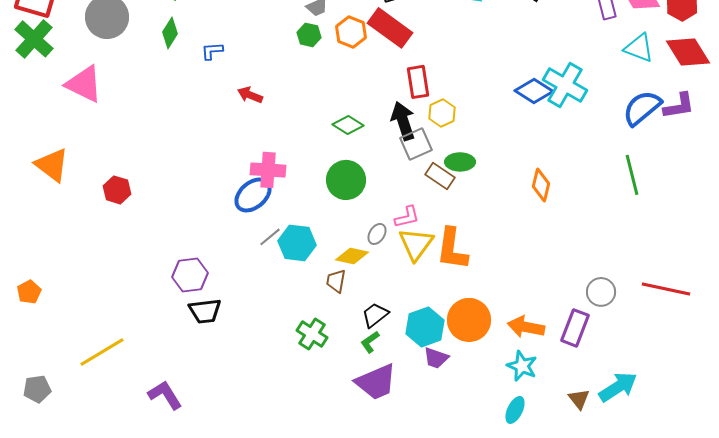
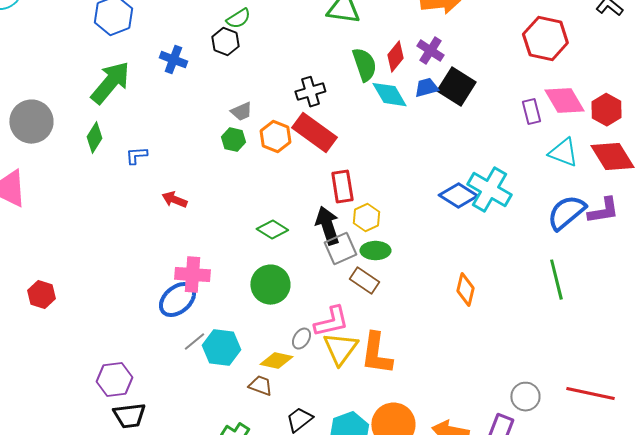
green ellipse: (460, 162) -> (375, 251), moved
pink L-shape: (407, 217) -> (331, 322), size x1.4
brown trapezoid: (336, 281) -> (260, 386), turned 100

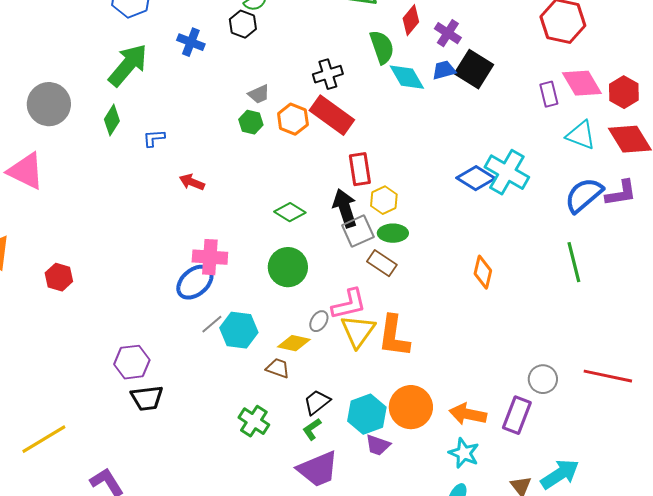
red diamond: (395, 57) -> (411, 20), moved

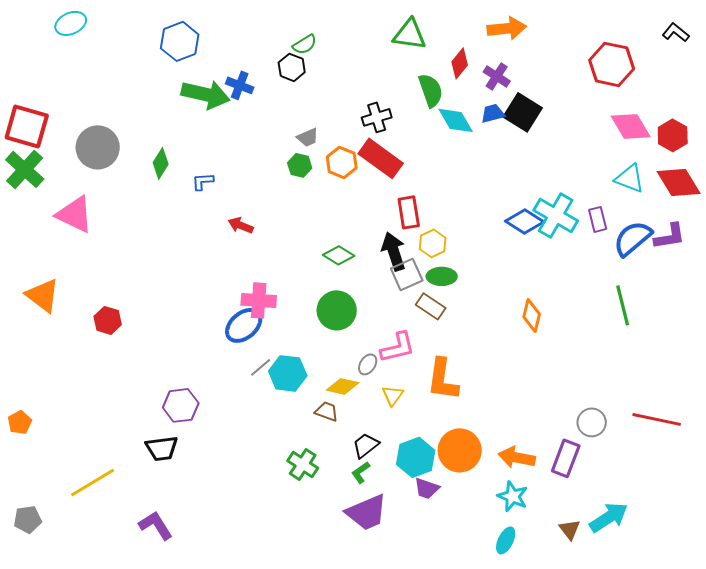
green arrow: (128, 65) -> (206, 94), moved, turned 63
purple rectangle: (549, 94) -> (598, 219), moved
yellow triangle: (358, 331) -> (393, 395), moved, size x0.6
black trapezoid: (147, 398) -> (162, 448), moved

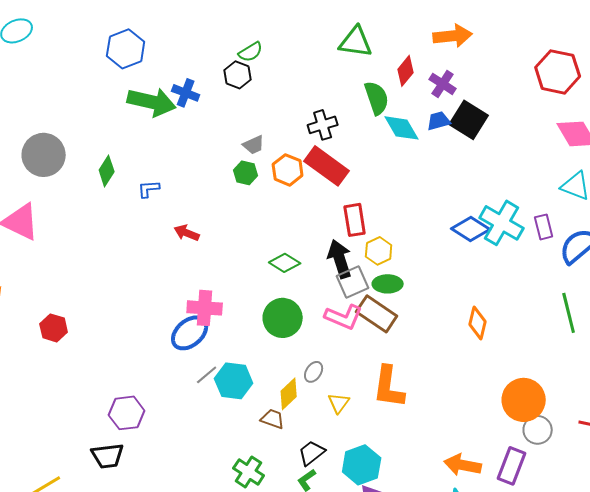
brown rectangle: (431, 306) -> (377, 314), size x1.4
pink L-shape: (398, 347) -> (344, 317), moved, turned 36
yellow diamond: (343, 386) -> (289, 394), turned -56
orange circle: (460, 450) -> (524, 400), moved

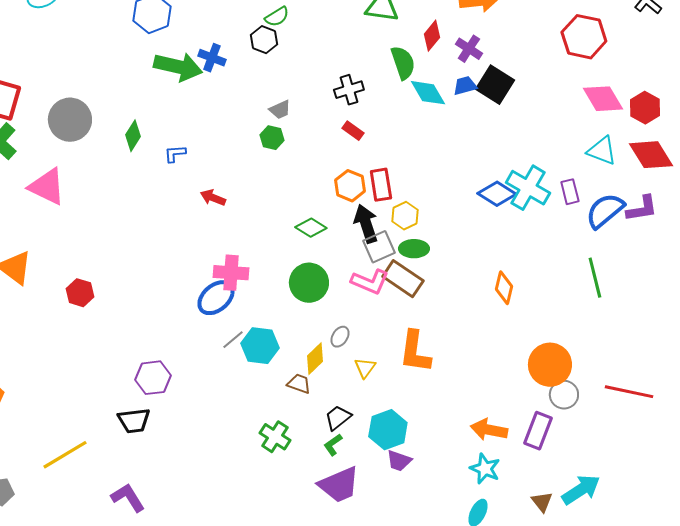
red rectangle: (327, 166) -> (353, 131), size x0.5
orange hexagon: (288, 170) -> (350, 186), moved

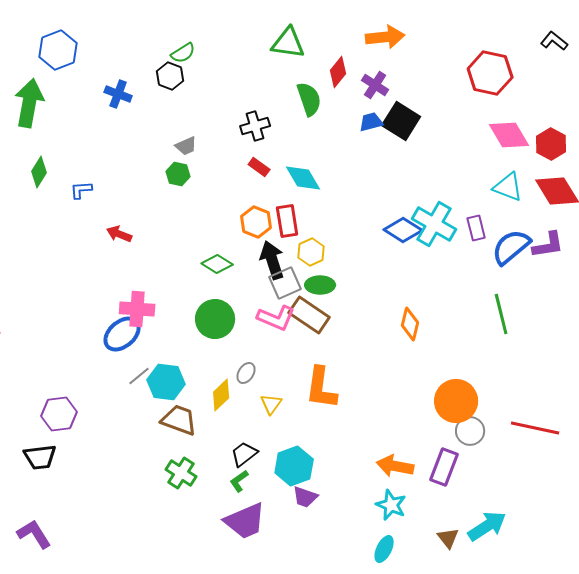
green arrow: (178, 67) -> (29, 103), moved, turned -93
cyan diamond: (428, 93) -> (303, 178), moved
brown trapezoid: (299, 384) -> (179, 420), moved, size x1.5

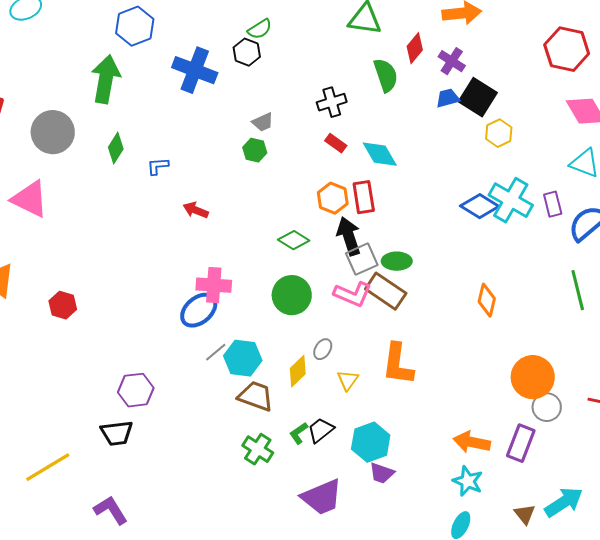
blue cross: (118, 94) -> (195, 70), size x1.6
yellow hexagon: (311, 252) -> (499, 133), moved
green L-shape: (239, 481) -> (299, 433), moved

